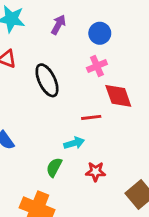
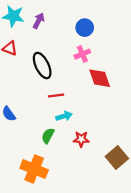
purple arrow: (58, 25) -> (39, 21), moved
red line: (91, 117) -> (56, 95), moved

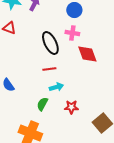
pink cross: (82, 54) -> (72, 33), turned 32
black ellipse: (42, 66) -> (50, 43), moved

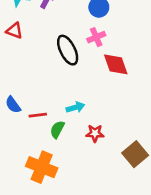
pink cross: (72, 33) -> (96, 37), turned -32
red line: (49, 69) -> (38, 115), moved

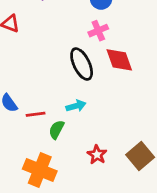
black ellipse: (68, 50) -> (82, 64), moved
red star: (95, 133) -> (97, 155), moved, turned 30

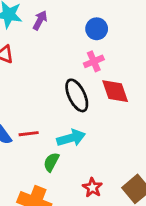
cyan arrow: (76, 106) -> (71, 138), size x1.4
red line: (36, 114) -> (29, 134), moved

